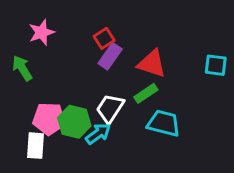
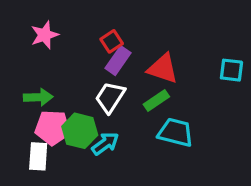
green arrow: (22, 68) -> (38, 97), moved, turned 120
white trapezoid: (110, 108) -> (110, 97), moved

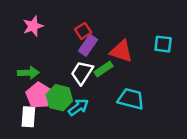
cyan square: (231, 70) -> (163, 44), moved
green rectangle: (156, 100) -> (103, 69), moved
pink pentagon: (53, 128) -> (39, 95), turned 30

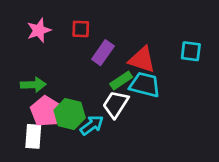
red square: (83, 31) -> (81, 29), moved, turned 35
white trapezoid: (82, 73) -> (116, 104), moved
cyan trapezoid: (131, 99) -> (145, 85), moved

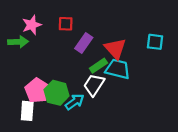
red triangle: (142, 60) -> (115, 49), turned 30
green arrow: (33, 85) -> (18, 42), moved

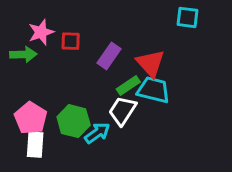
red square: (66, 24) -> (71, 41), moved
cyan square: (155, 42) -> (188, 17), moved
pink pentagon: (37, 91) -> (31, 118), moved

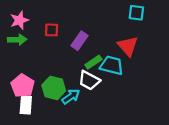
pink star: (41, 32) -> (19, 20), moved
red triangle: (151, 63) -> (128, 46), moved
white trapezoid: (122, 111) -> (89, 80), turned -95

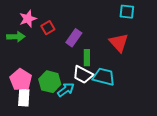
pink star: (19, 20) -> (28, 19), moved
red square: (52, 30) -> (48, 28), turned -32
green rectangle: (93, 62) -> (87, 58), turned -56
cyan trapezoid: (112, 65) -> (104, 77), moved

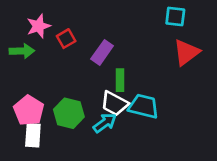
red triangle: (119, 43) -> (186, 52), moved, turned 35
cyan arrow: (66, 90) -> (105, 123), moved

